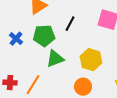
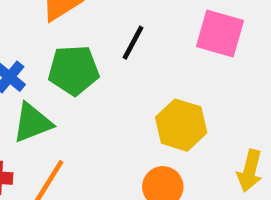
green triangle: (55, 59) -> (32, 123), moved

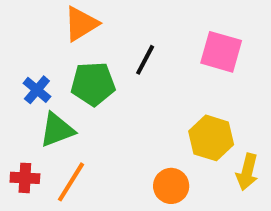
yellow hexagon: (181, 125) -> (211, 138), moved

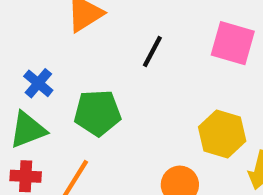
green pentagon: (93, 84) -> (97, 113), moved
green triangle: (57, 130) -> (28, 130), moved

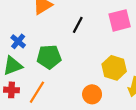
pink square: (233, 43) -> (120, 20), turned -30

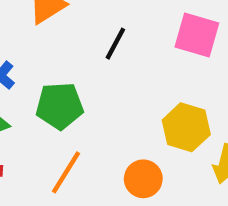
pink square: (120, 20) -> (197, 35), turned 30
orange line: (37, 92) -> (66, 172), moved

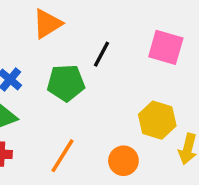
green pentagon: (60, 106) -> (66, 83), moved

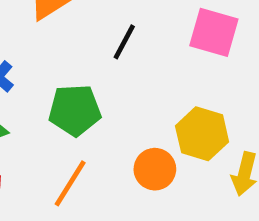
green pentagon: (66, 83) -> (75, 110), moved
orange circle: (123, 161) -> (155, 169), moved

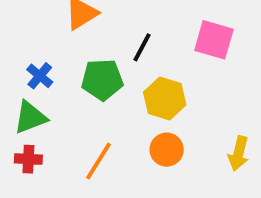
green pentagon: (75, 110) -> (102, 80), moved
yellow hexagon: (202, 134) -> (165, 99), moved

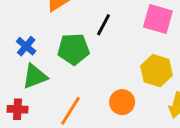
yellow hexagon: (165, 99) -> (157, 71), moved
green triangle: (30, 117) -> (35, 76), moved

